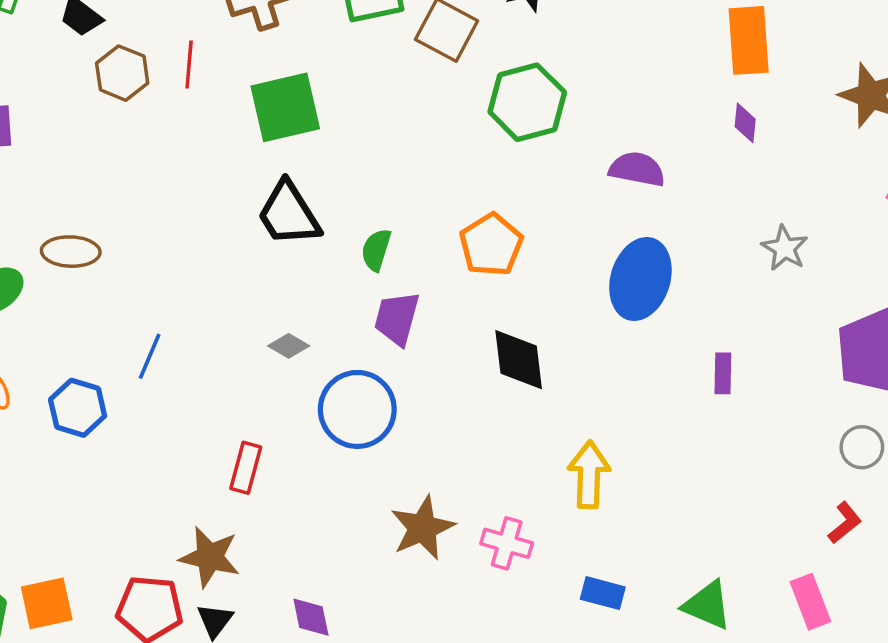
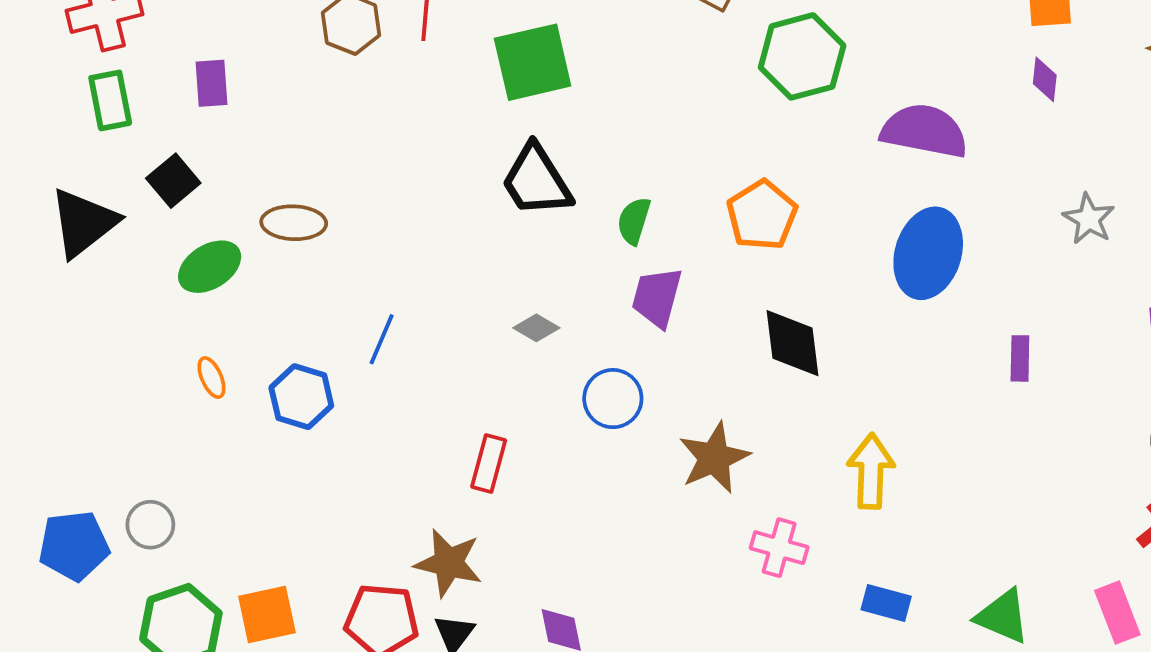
purple semicircle: (637, 169) -> (924, 131), size x1.4
blue circle: (357, 409) -> (613, 399), size x0.7
brown star: (423, 528) -> (714, 458), moved

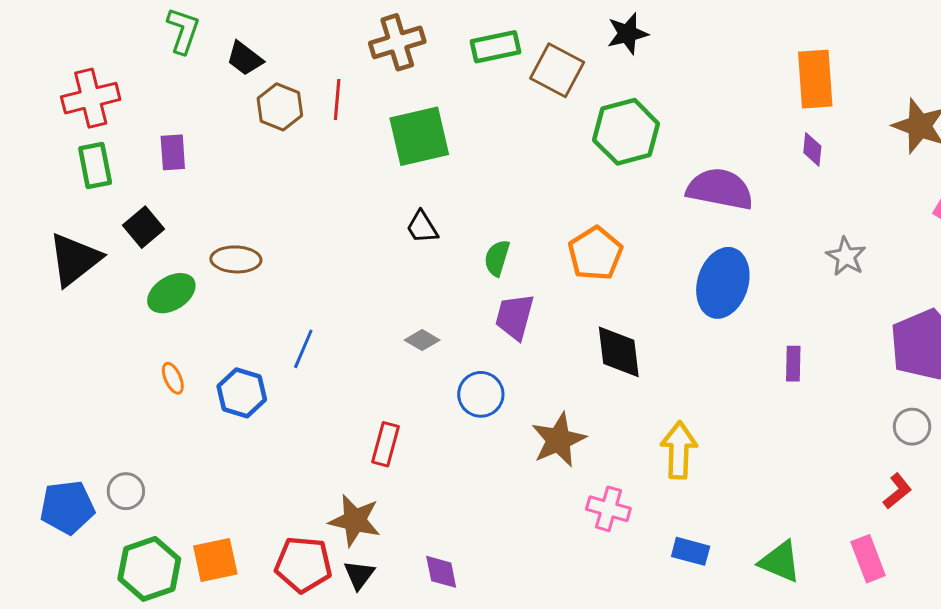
black trapezoid: (536, 181) -> (422, 227), size x0.6

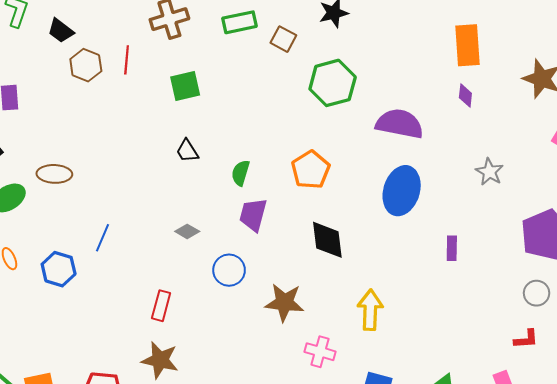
brown square: (557, 70) -> (283, 39), size x0.7
green square: (419, 136) -> (185, 86), size x0.7
brown star: (559, 440) -> (284, 303), turned 30
red L-shape: (897, 491) -> (526, 339), turned 35
brown star: (355, 521) -> (160, 360), moved

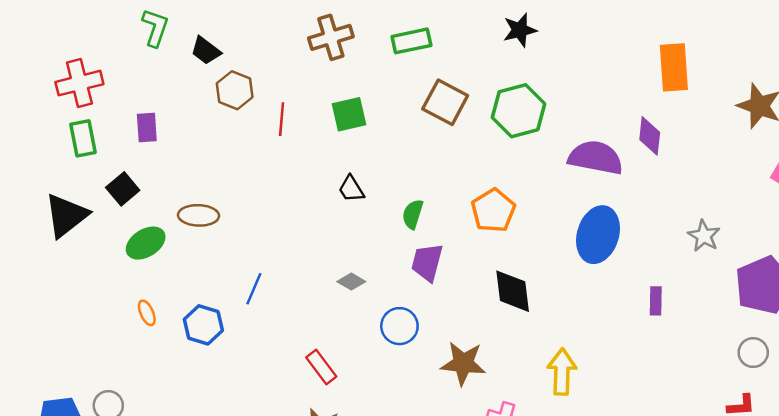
brown square: (283, 39) -> (445, 102), moved, size x1.5
red line: (127, 60) -> (282, 119), moved
purple diamond: (465, 95) -> (650, 136), moved, size x1.4
gray star: (489, 172) -> (704, 236), moved
red rectangle: (161, 306) -> (321, 367), turned -52

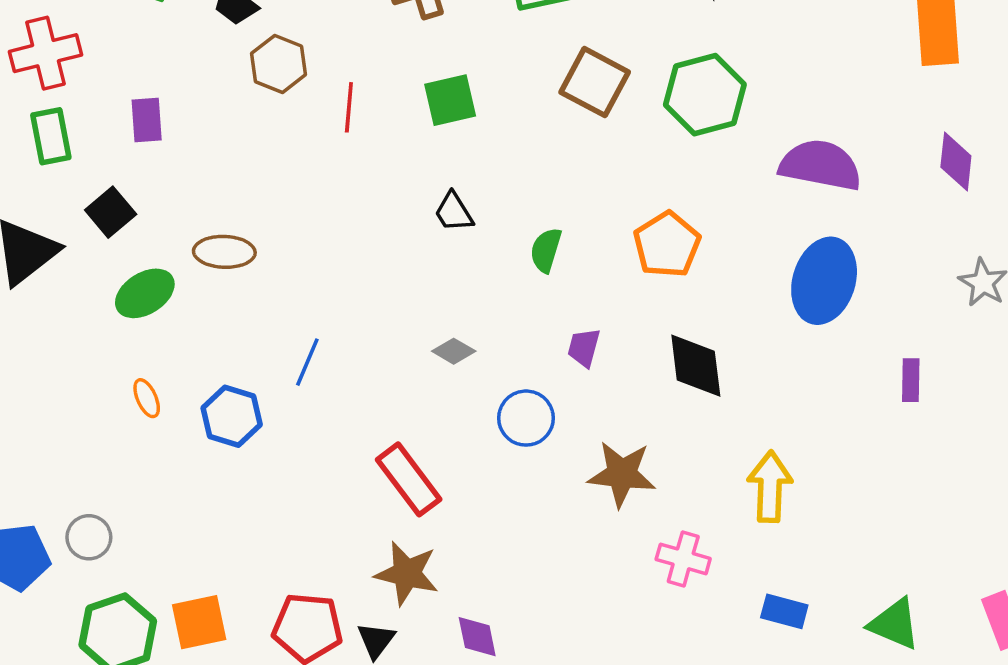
purple diamond: (650, 136) -> (956, 162), moved
purple trapezoid: (427, 262) -> (584, 348), moved, size x0.7
red rectangle: (321, 367) -> (409, 479), size x1.4

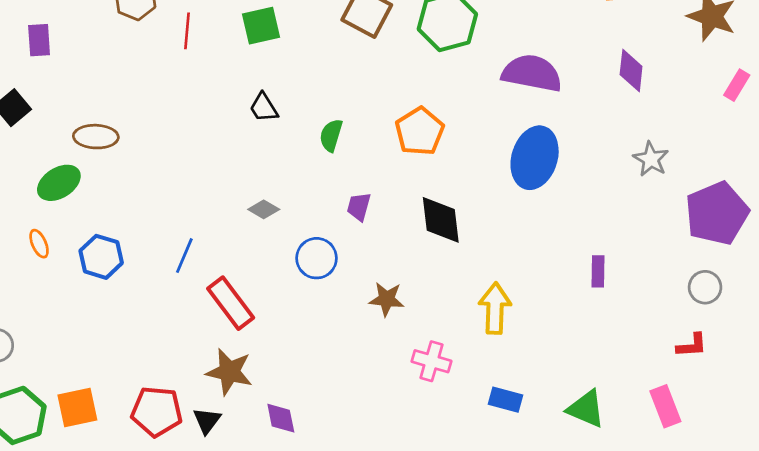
green ellipse: (145, 293) -> (59, 183), moved
blue line: (307, 362) -> (184, 256), moved
purple rectangle: (911, 380) -> (598, 271), moved
brown star: (622, 474) -> (387, 299), size x0.7

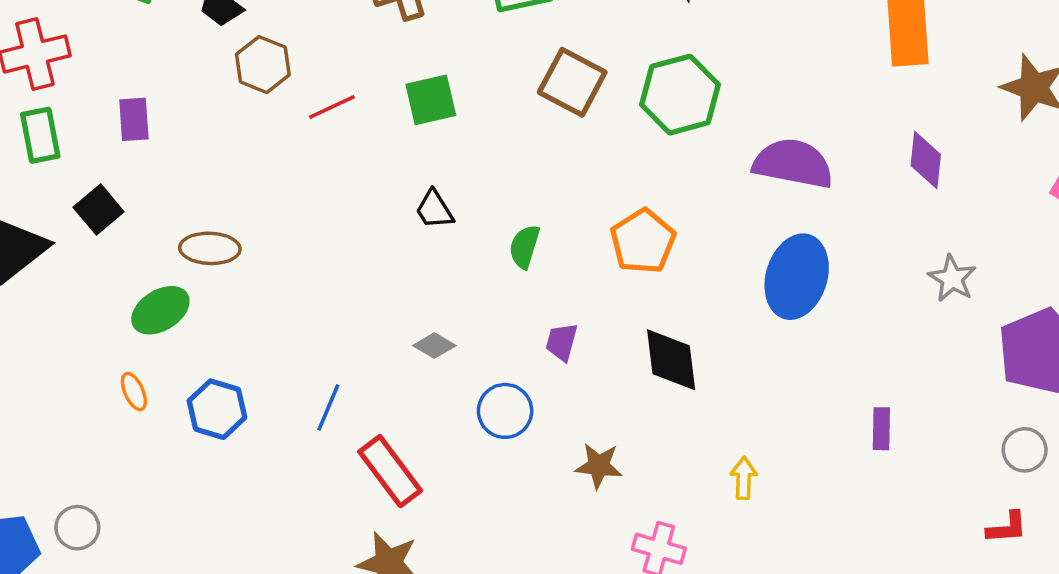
red line: (187, 31) -> (332, 107), turned 60
yellow arrow: (495, 308) -> (744, 478), size x0.6

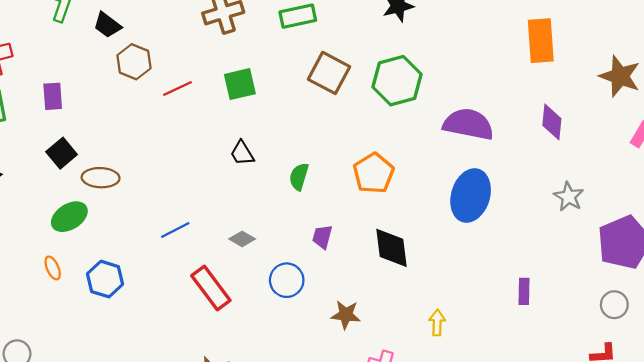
black square: (99, 209) -> (62, 153), moved
blue line: (328, 407) -> (175, 230), moved, turned 40
red rectangle: (390, 471) -> (211, 288), moved

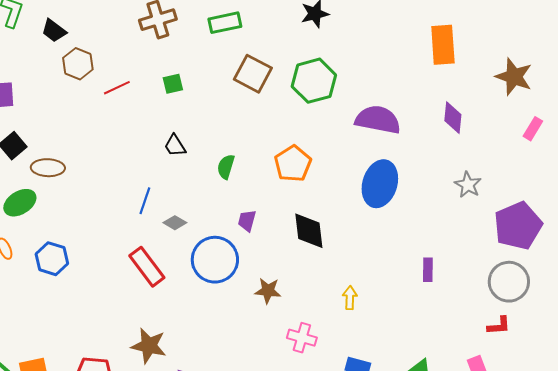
green square: (240, 84) -> (173, 84), size x0.7
blue line: (175, 230) -> (145, 201), moved, turned -44
blue circle: (287, 280) -> (215, 260), size x1.5
gray circle: (614, 305) -> (509, 282), size x1.6

